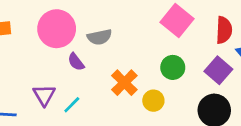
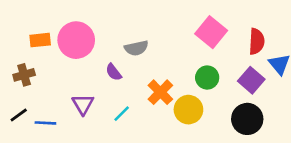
pink circle: (57, 29) -> (76, 40), moved
yellow circle: (153, 101) -> (188, 110), size x1.4
cyan line: (72, 105) -> (122, 114), moved

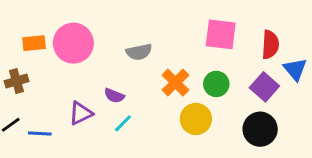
pink square: (211, 32) -> (221, 34), turned -32
purple semicircle: (114, 72) -> (114, 96), moved, turned -30
orange cross: (160, 92) -> (175, 83), moved
purple triangle: (83, 104) -> (81, 113), turned 35

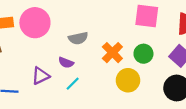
gray semicircle: (139, 52) -> (78, 38), moved

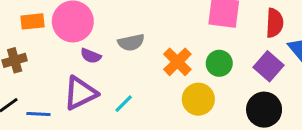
purple semicircle: (66, 63) -> (91, 56), moved
purple triangle: (41, 76) -> (80, 93), size x1.4

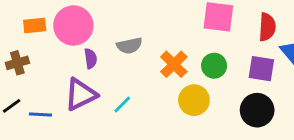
purple semicircle: (91, 56) -> (91, 59), turned -120
purple square: (269, 66) -> (261, 69), turned -32

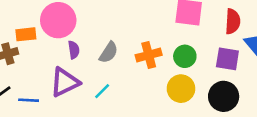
orange rectangle: (35, 26) -> (26, 34), moved
gray semicircle: (129, 46) -> (109, 52), moved, turned -45
orange cross: (174, 64) -> (149, 55), turned 30
yellow circle: (194, 100) -> (181, 89), moved

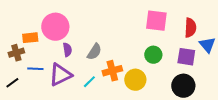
orange cross: (149, 55) -> (112, 71), moved
yellow circle: (181, 89) -> (135, 80), moved
blue line: (29, 100) -> (35, 69), moved

